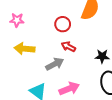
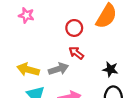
yellow arrow: (24, 49) -> (28, 70), moved

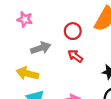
gray arrow: (59, 69) -> (41, 48), moved

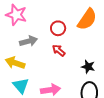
pink star: (25, 19) -> (16, 15), size x1.5

